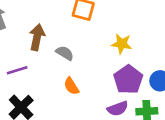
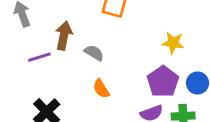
yellow star: (122, 44) -> (173, 43), moved
purple line: (17, 70) -> (39, 57), moved

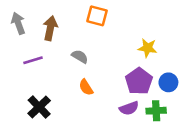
brown arrow: (64, 36) -> (50, 28), moved

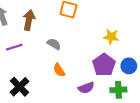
purple semicircle: (129, 108) -> (86, 88), moved

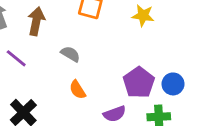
yellow star: (111, 37) -> (143, 16), moved
purple line: (14, 47) -> (16, 58), turned 56

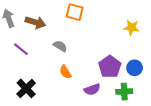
yellow star: (143, 16) -> (131, 28), moved
brown arrow: (36, 21) -> (35, 22), turned 96

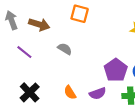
orange semicircle: (65, 72) -> (70, 92), moved

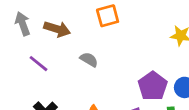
orange square: (80, 14) -> (108, 16), turned -30

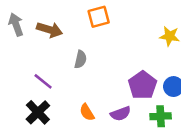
gray semicircle: (89, 60) -> (81, 59), turned 72
purple line: (39, 64) -> (43, 81), moved

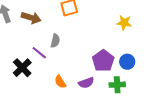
purple line: (43, 81) -> (39, 53), moved
black cross: (38, 112) -> (22, 68), moved

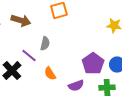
orange semicircle: (60, 82) -> (50, 74), moved

